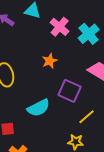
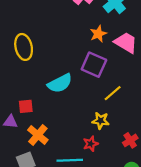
orange star: (50, 61) -> (98, 34), moved

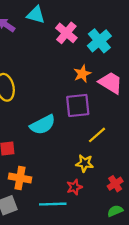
purple square: (94, 65) -> (78, 105), turned -30
orange cross: (38, 135) -> (20, 178), turned -30

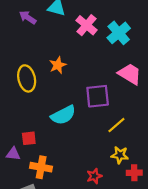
orange star: (82, 74) -> (58, 65), moved
yellow star: (85, 163) -> (120, 155), moved
red cross: (115, 184) -> (134, 173), turned 32

